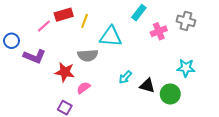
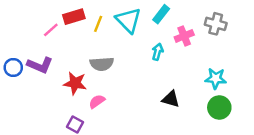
cyan triangle: (111, 37) -> (128, 20), moved, turned 40
blue circle: (11, 41) -> (13, 67), moved
cyan arrow: (125, 77) -> (157, 52), moved, turned 152
green circle: (170, 94) -> (219, 107), moved

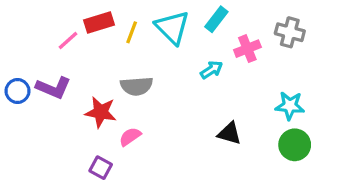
cyan arrow: (157, 52) -> (212, 70), turned 42

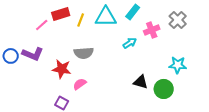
cyan triangle: (172, 27) -> (106, 17), turned -45
gray cross: (290, 32) -> (178, 20), turned 30
green circle: (295, 145) -> (164, 89), moved

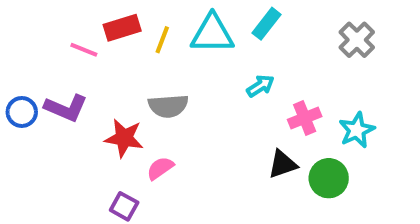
pink line: (42, 25) -> (84, 50), turned 64
pink cross: (152, 30) -> (305, 118), moved
cyan star: (178, 65) -> (357, 130), turned -30
black triangle: (141, 82) -> (283, 164), turned -35

